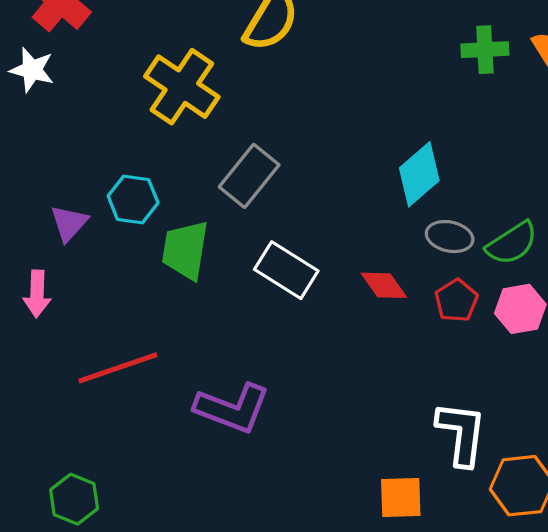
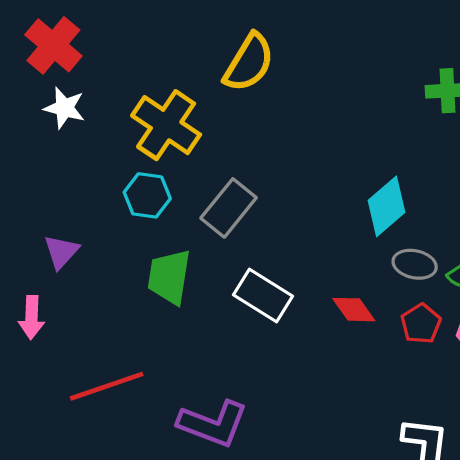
white star: (32, 70) -> (64, 108), moved
cyan hexagon: (133, 199) -> (147, 195), moved

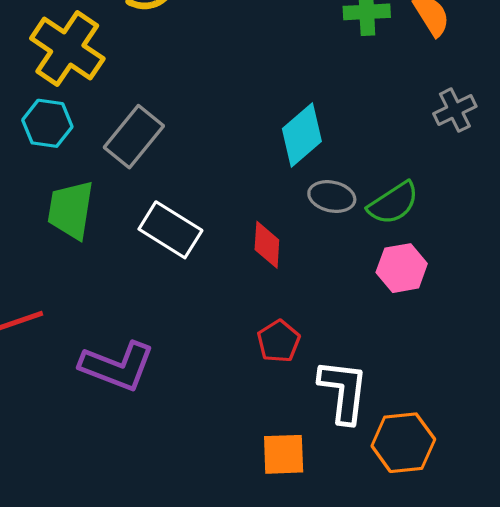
red diamond: (354, 310) -> (267, 245), turned 39
red pentagon: (421, 324) -> (279, 341), moved

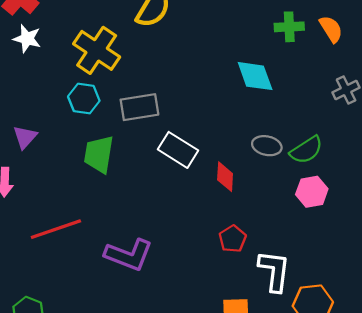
cyan diamond: (302, 135) -> (255, 76), moved, turned -69
gray rectangle: (134, 137) -> (139, 107), turned 42
white rectangle: (170, 230) -> (178, 150), moved

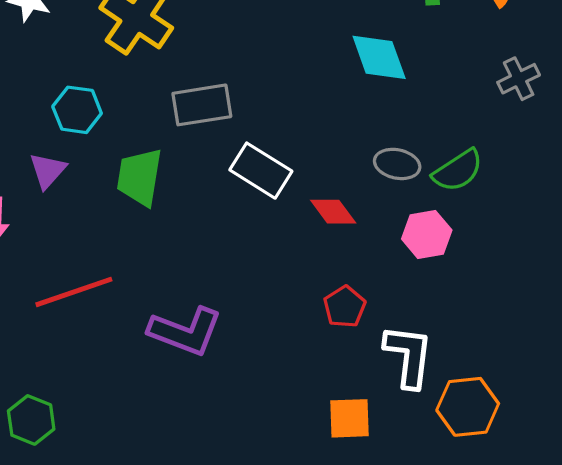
cyan hexagon: (84, 99) -> (77, 110), moved
purple triangle: (25, 137) -> (48, 171), moved
red diamond: (225, 177) -> (333, 212), turned -40
pink hexagon: (312, 192) -> (427, 235), moved

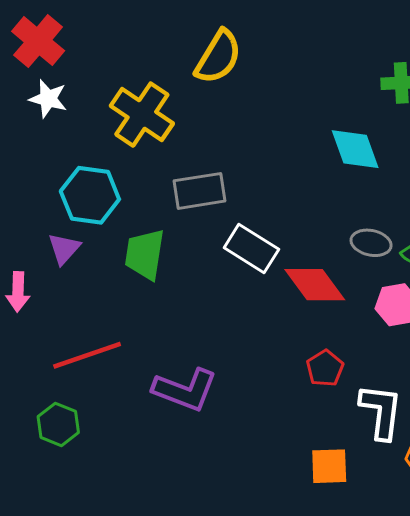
cyan hexagon: (77, 110) -> (90, 195), size x1.4
red diamond: (333, 212) -> (315, 285), size x1.5
green hexagon: (31, 420) -> (58, 424), moved

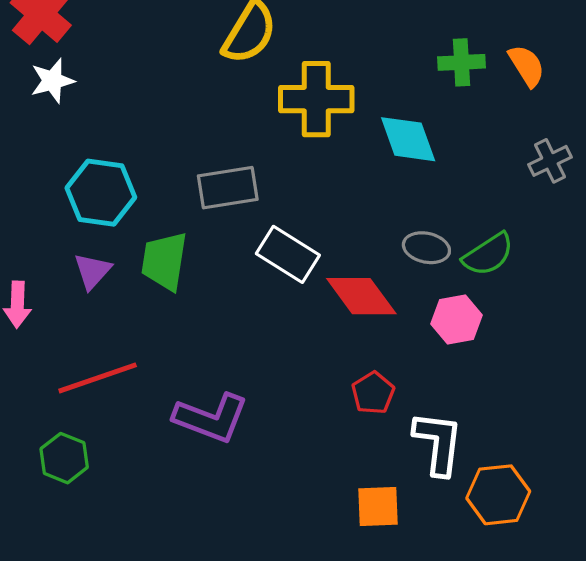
white star: (48, 99) -> (52, 81), turned -30
yellow cross: (142, 115) -> (316, 99), moved, turned -34
purple triangle: (64, 249) -> (93, 271), moved

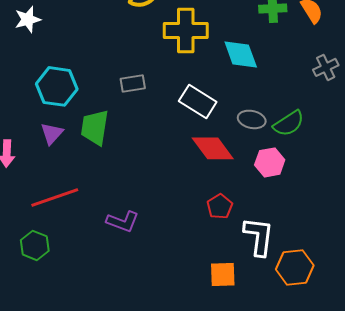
gray rectangle: (228, 188) -> (133, 83), size x0.7
white rectangle: (288, 254) -> (198, 101), moved
purple L-shape: (211, 418) -> (123, 221), size x0.7

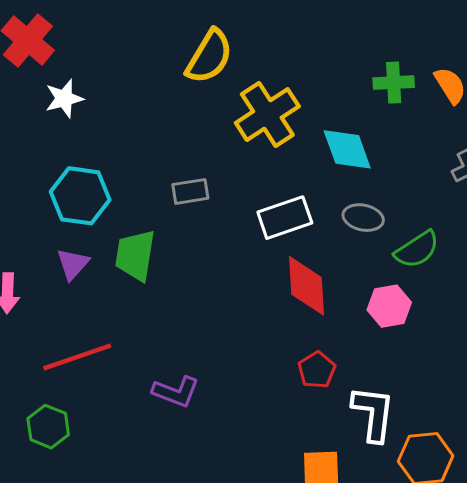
white star: (28, 19) -> (64, 99), moved
yellow cross: (186, 30) -> (267, 115), turned -33
white rectangle: (198, 101) -> (285, 218), turned -51
gray ellipse: (252, 119) -> (363, 218), moved
red diamond: (213, 148) -> (307, 286), turned 33

